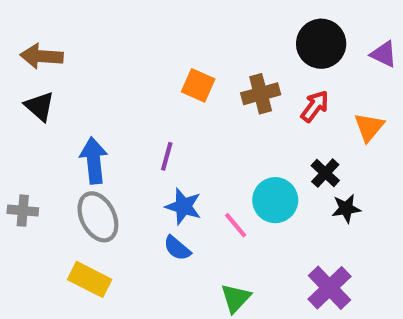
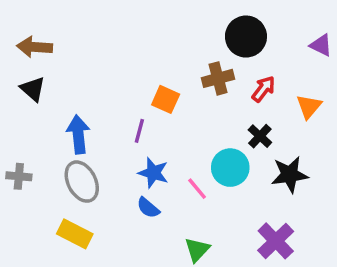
black circle: (321, 44) -> (246, 37), moved
orange square: (198, 85) -> (166, 99), moved
black cross: (325, 173) -> (260, 136), moved
black star: (346, 208) -> (290, 175), size x1.5

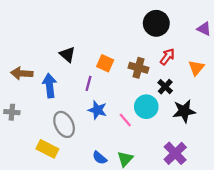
brown arrow: (35, 47) -> (22, 73), moved
brown cross: (218, 78) -> (138, 68), moved, turned 30
black triangle: (33, 89) -> (67, 54), moved
gray ellipse: (82, 182) -> (64, 124), moved
blue semicircle: (148, 208) -> (100, 158), moved

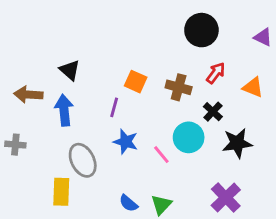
black triangle: (67, 54) -> (70, 70), moved
orange triangle: (196, 68) -> (253, 87), turned -48
yellow rectangle: (47, 149) -> (61, 192), turned 65

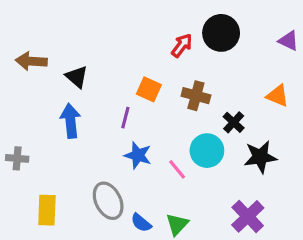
red arrow: (216, 73) -> (182, 45), moved
brown arrow: (28, 94) -> (31, 61), moved
gray ellipse: (83, 160) -> (108, 201), moved
yellow rectangle: (61, 192) -> (47, 210), moved

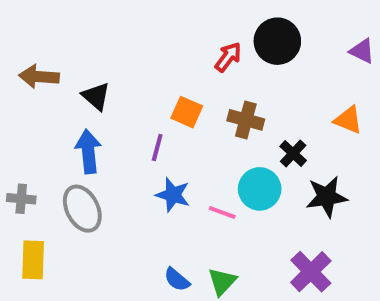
pink line: (177, 169) -> (222, 213), turned -30
gray ellipse: (108, 201) -> (82, 209), moved
yellow rectangle: (47, 210) -> (33, 260), moved

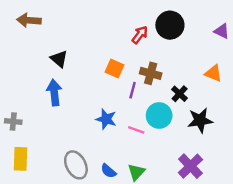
brown arrow: (39, 77) -> (29, 20), moved
purple line: (157, 148) -> (133, 90), moved
gray ellipse: (82, 209) -> (76, 165), moved

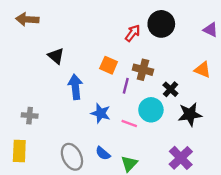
blue arrow: (54, 93) -> (75, 87), moved
gray cross: (13, 122) -> (30, 116), moved
blue semicircle: (108, 171) -> (103, 153), moved

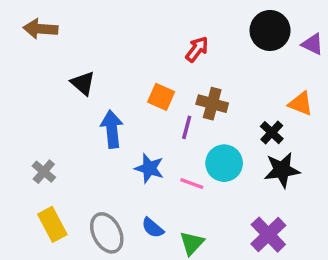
black circle: (161, 24) -> (270, 30), moved
black cross: (170, 89) -> (272, 133), moved
gray cross: (30, 116) -> (44, 172), turned 35
yellow rectangle: (19, 151) -> (52, 224), moved, turned -30

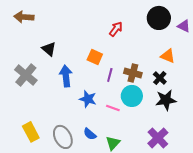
brown cross: (212, 104) -> (133, 73), moved
orange triangle: (301, 104) -> (168, 56), moved
gray cross: (44, 172) -> (26, 75), moved, size x1.6

